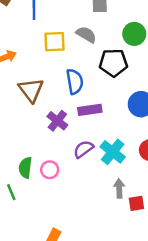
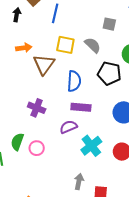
brown triangle: (31, 90) -> (44, 64), moved
purple cross: (57, 121) -> (37, 108), moved, turned -30
purple semicircle: (83, 149) -> (68, 127), moved
gray arrow: (119, 188) -> (79, 182), moved

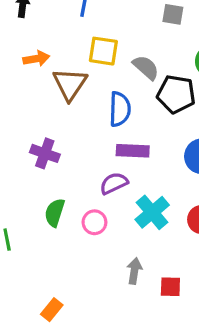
gray semicircle: (93, 45) -> (146, 67), moved
purple cross: (37, 108) -> (45, 153), moved
green semicircle: (17, 142) -> (55, 213), moved
pink circle: (37, 148) -> (94, 222), moved

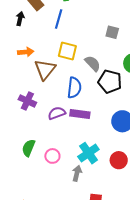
purple cross: (45, 153) -> (27, 101), moved
purple semicircle: (114, 183) -> (57, 113), moved
gray arrow: (134, 271) -> (77, 173), moved

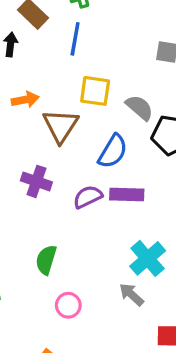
blue semicircle: (74, 88) -> (113, 151), turned 30
pink circle: (52, 156) -> (68, 305), moved
gray arrow: (77, 173) -> (132, 294), turned -56

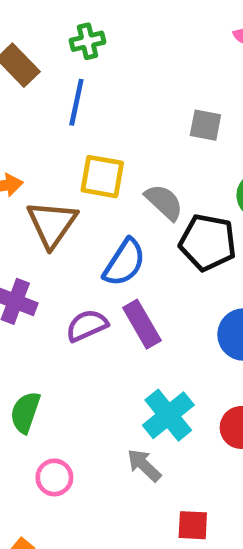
purple rectangle: (127, 194) -> (142, 324), turned 56

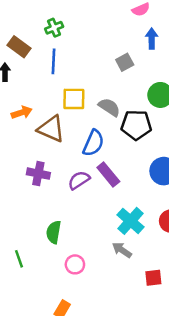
gray square: (205, 125) -> (125, 62), turned -30
brown triangle: (52, 224) -> (51, 129), turned -32

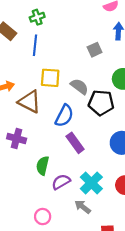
purple semicircle: (79, 180) -> (61, 182), moved
green semicircle: (54, 232) -> (43, 166), moved

